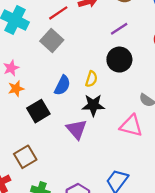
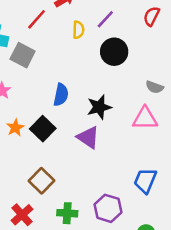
gray square: (52, 41) -> (23, 55), moved
yellow semicircle: (91, 79) -> (78, 30), moved
orange star: (16, 89) -> (15, 128), moved

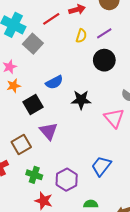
blue semicircle: (61, 95) -> (54, 82), turned 36
pink triangle: (145, 118) -> (114, 118), turned 35
orange star: (15, 128) -> (14, 86), moved
purple triangle: (88, 137) -> (49, 131), moved

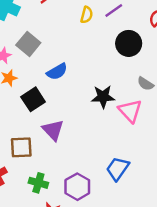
gray square: (33, 44) -> (28, 44), moved
black circle: (104, 60) -> (129, 43), moved
black star: (81, 100) -> (103, 97), moved
brown square: (21, 144) -> (21, 147), turned 30

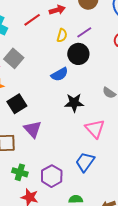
black circle: (129, 43) -> (78, 54), moved
blue semicircle: (57, 72) -> (60, 74), moved
pink triangle: (130, 111) -> (95, 129), moved

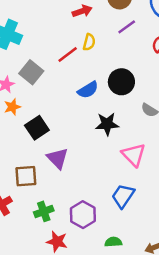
red line: (32, 20) -> (68, 55), moved
purple line: (84, 32) -> (127, 27), moved
black circle: (78, 54) -> (121, 82), moved
green cross: (20, 172) -> (44, 211), turned -35

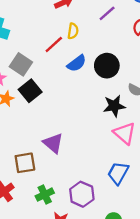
blue semicircle: (88, 90) -> (77, 63), moved
black star: (107, 124) -> (114, 106), moved
black square: (37, 128) -> (30, 91), moved

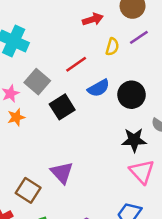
yellow semicircle: (73, 31) -> (112, 47), moved
black square: (30, 91) -> (62, 107), moved
brown square: (25, 163) -> (28, 190), turned 35

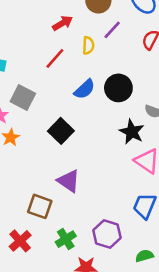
red line: (76, 64) -> (55, 58), moved
black square: (62, 107) -> (61, 131), moved
black star: (134, 140) -> (132, 132), turned -30

